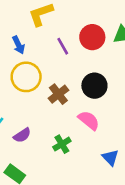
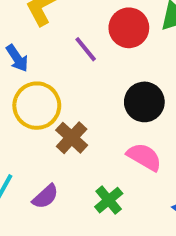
brown cross: (58, 94) -> (72, 138), moved

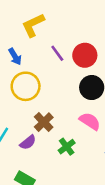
red circle: (129, 28) -> (85, 55), moved
brown cross: (72, 138) -> (44, 122), moved

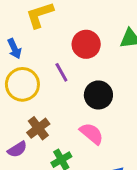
purple line: (57, 53) -> (61, 72), moved
red circle: (85, 55) -> (86, 44), moved

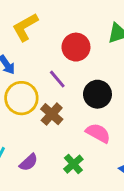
brown cross: (38, 128) -> (52, 114), moved

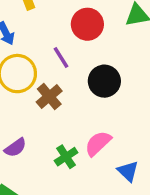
pink semicircle: (98, 133) -> (98, 143), moved, turned -80

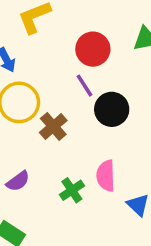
purple line: (61, 58) -> (85, 86), moved
pink semicircle: (98, 143) -> (106, 176), turned -48

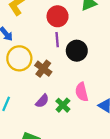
purple line: (85, 86) -> (57, 40), turned 40
purple semicircle: (18, 181) -> (42, 101), moved

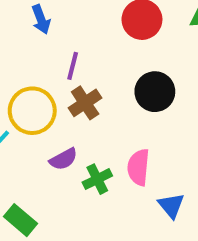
purple line: (57, 40) -> (73, 66), moved
yellow circle: (19, 58) -> (32, 111), moved

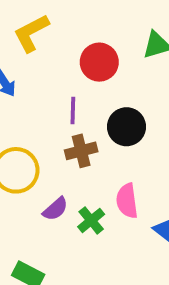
purple line: (73, 66) -> (73, 110), moved
brown cross: (85, 103) -> (81, 151), moved, turned 32

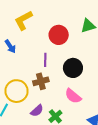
brown cross: (81, 151) -> (41, 81), moved
pink semicircle: (127, 201) -> (73, 96), moved, turned -42

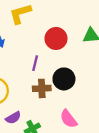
brown cross: (41, 81) -> (42, 88), moved
pink semicircle: (73, 96) -> (69, 119), moved

